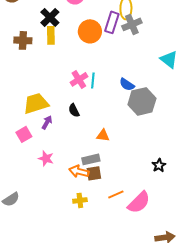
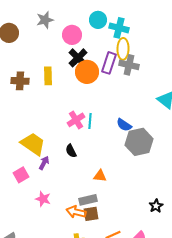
black cross: (50, 17) -> (78, 58), moved
gray cross: (132, 24) -> (129, 65), turned 36
yellow trapezoid: (36, 103) -> (33, 144), turned 52

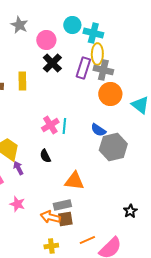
gray star: (45, 20) -> (19, 25), turned -30
orange circle: (87, 72) -> (110, 94), moved
purple arrow: (44, 163) -> (18, 168), turned -56
orange triangle: (100, 176) -> (74, 181), size x1.5

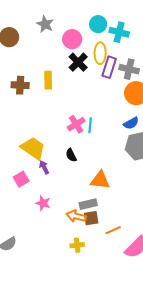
yellow ellipse: (97, 54) -> (100, 53), moved
blue semicircle: (98, 130) -> (131, 123), moved, turned -63
orange line: (87, 240) -> (113, 230), moved

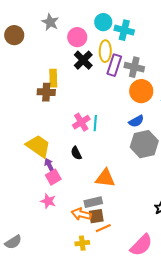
brown cross: (20, 85) -> (46, 92), moved
pink square: (21, 179) -> (53, 177), moved
orange line: (113, 230) -> (103, 228), moved

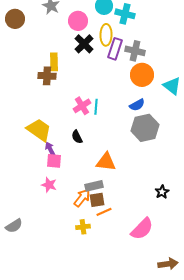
pink square: (53, 177) -> (54, 161), turned 35
orange arrow: (81, 214) -> (82, 198), turned 114

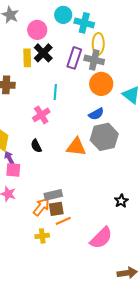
yellow ellipse: (106, 35) -> (98, 44), moved
yellow rectangle: (54, 62) -> (27, 58), moved
cyan line: (96, 107) -> (55, 92), moved
orange triangle: (106, 162) -> (76, 147), moved

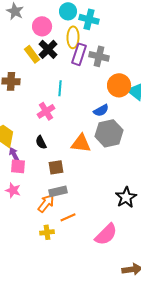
yellow ellipse: (98, 44) -> (73, 37), moved
yellow rectangle: (27, 58) -> (32, 54), turned -36
orange circle: (101, 84) -> (119, 85), moved
black star: (121, 201) -> (126, 197), size x1.5
brown square: (56, 209) -> (56, 167), moved

